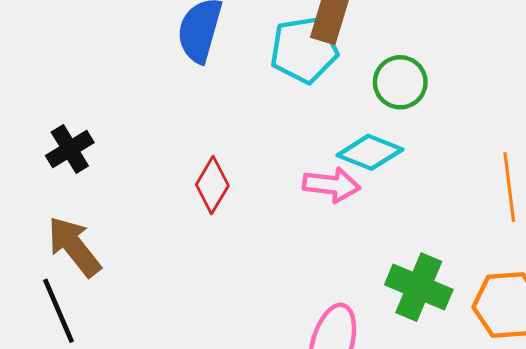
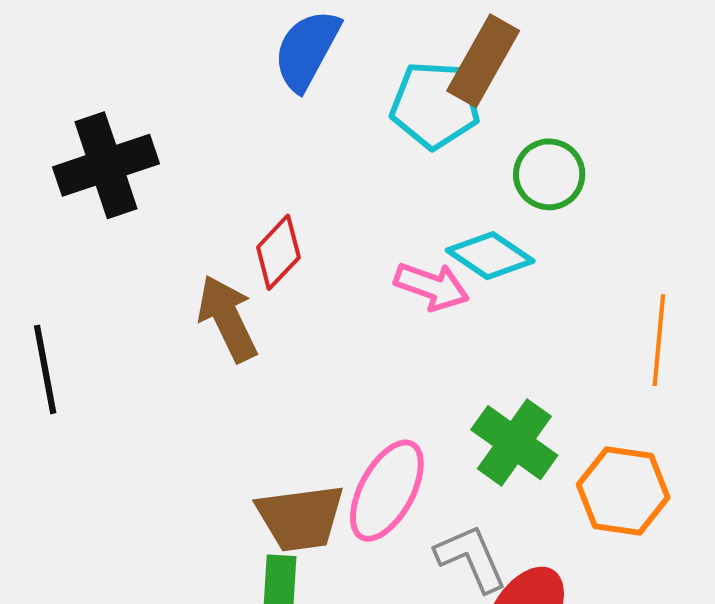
black cross: (70, 149) -> (106, 165), size x1.6
brown arrow: (74, 247) -> (227, 318), moved

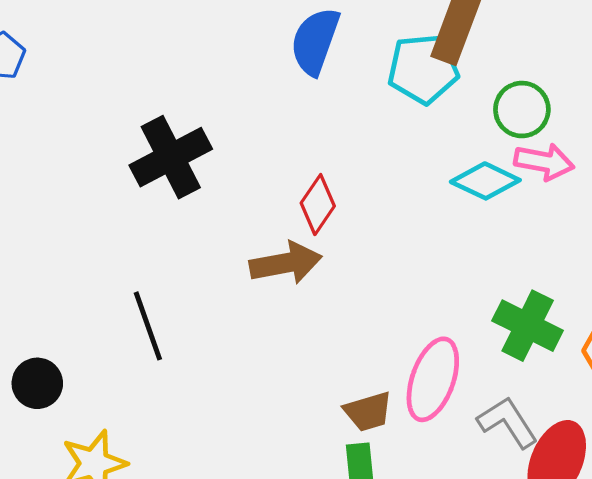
pink arrow: (432, 286) -> (544, 162), moved
brown arrow: (227, 318) -> (286, 263), turned 114
brown trapezoid: (301, 518) -> (368, 411), size x0.7

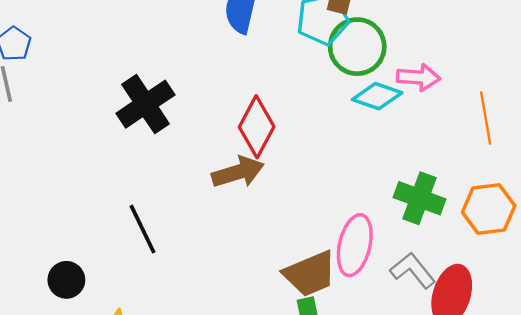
green circle: (522, 110) -> (357, 47), moved, size x1.4
red diamond: (318, 205) -> (257, 127), size x1.4
brown trapezoid: (368, 411) -> (310, 274), size x1.5

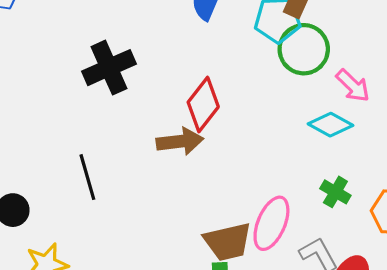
pink arrow: (418, 77) -> (353, 86), turned 30
cyan diamond: (377, 96) -> (330, 125), moved
green cross: (420, 198) -> (335, 192), size x0.7

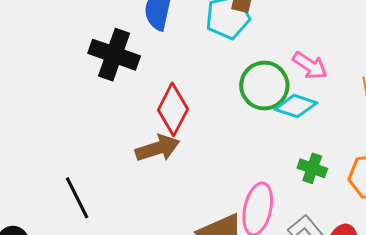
green circle: (304, 49) -> (264, 86), moved
black cross: (109, 68) -> (114, 55), moved, turned -36

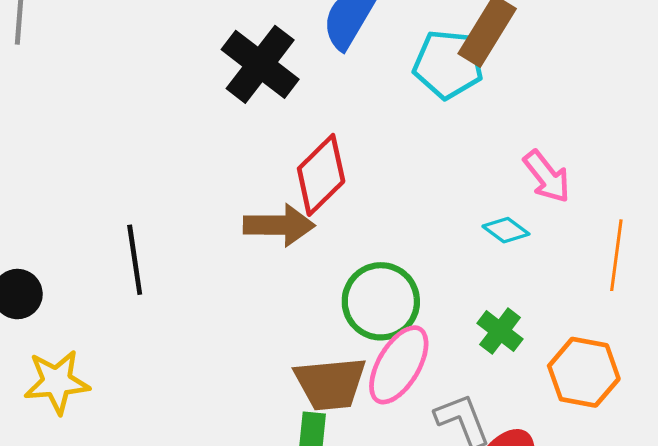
green circle: (264, 86) -> (381, 301), moved
cyan diamond: (296, 106) -> (506, 230), size x0.7

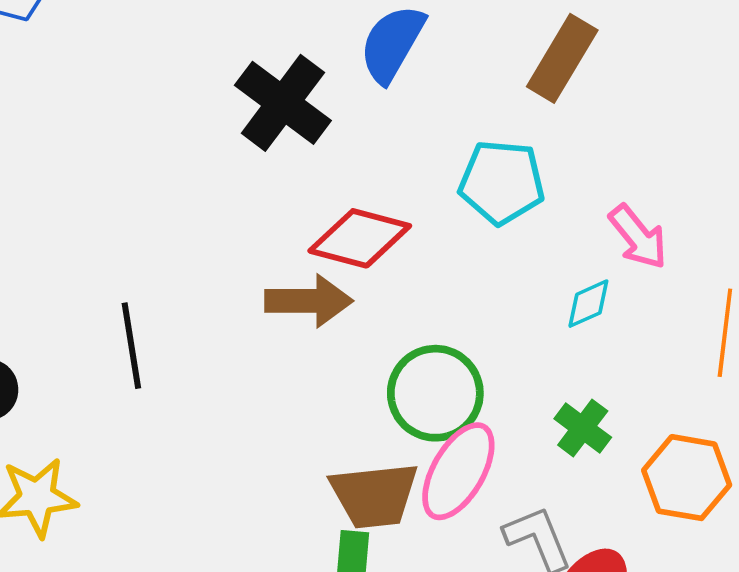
cyan pentagon: (448, 64) -> (502, 182), moved
red diamond: (321, 175) -> (360, 238), turned 60
cyan diamond: (506, 230) -> (588, 304), turned -60

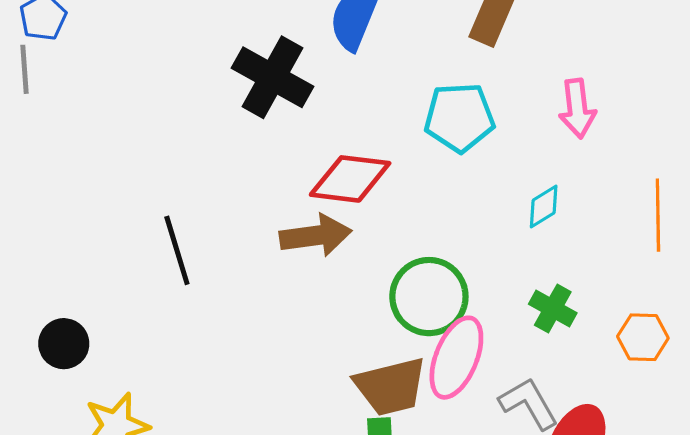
pink arrow: (638, 237) -> (577, 109), moved, turned 40
black line: (131, 346) -> (177, 250), moved
orange hexagon: (687, 478) -> (643, 337), size x0.7

